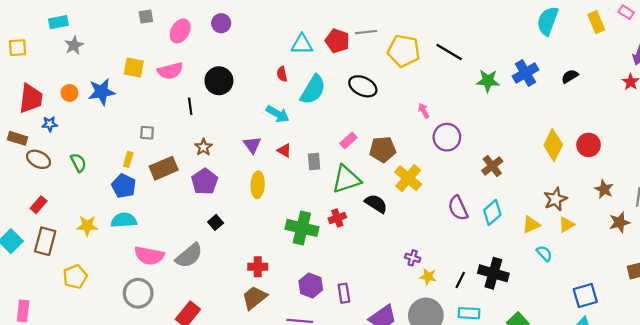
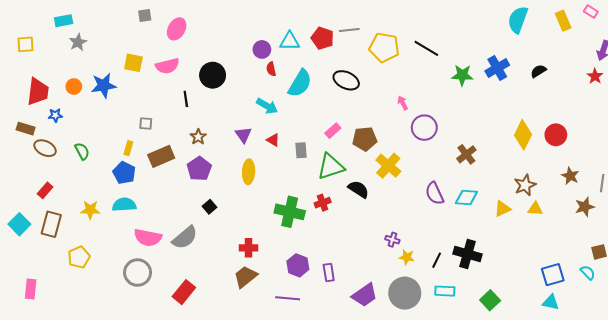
purple circle: (221, 23) -> (262, 49), moved
cyan diamond: (492, 212) -> (466, 197), turned 45
yellow triangle: (566, 225) -> (535, 209), turned 35
cyan semicircle: (544, 253) -> (588, 273), moved

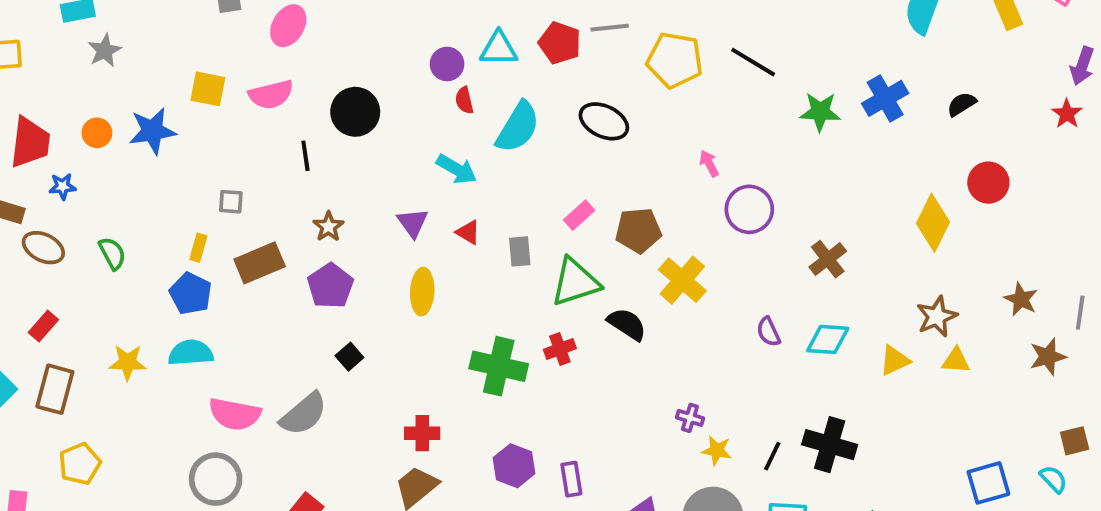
red circle: (556, 135) -> (988, 183), moved
purple semicircle: (435, 193) -> (768, 332), size x0.7
yellow pentagon: (79, 257) -> (80, 464), moved

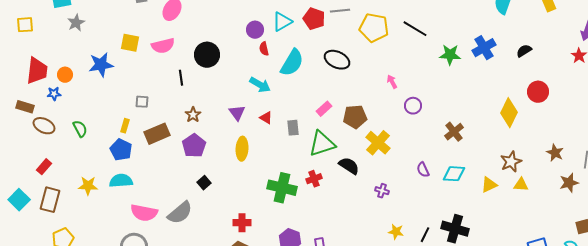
cyan triangle: (499, 49) -> (282, 22), turned -30
orange circle: (97, 133) -> (65, 75), moved
purple circle: (749, 209) -> (413, 106), size x0.7
purple cross: (690, 418) -> (382, 191), moved

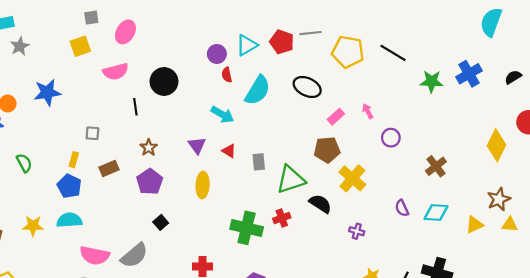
yellow square: (130, 43) -> (80, 46), moved, turned -30
pink rectangle: (324, 109) -> (336, 117), moved
brown rectangle: (157, 134) -> (109, 168), size x0.7

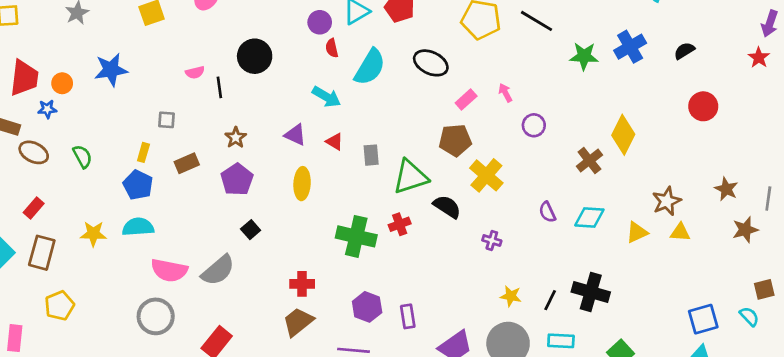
pink semicircle: (116, 72) -> (195, 72), moved, size x0.6
purple triangle: (197, 145) -> (295, 135), turned -30
yellow diamond: (497, 145) -> (623, 135), moved

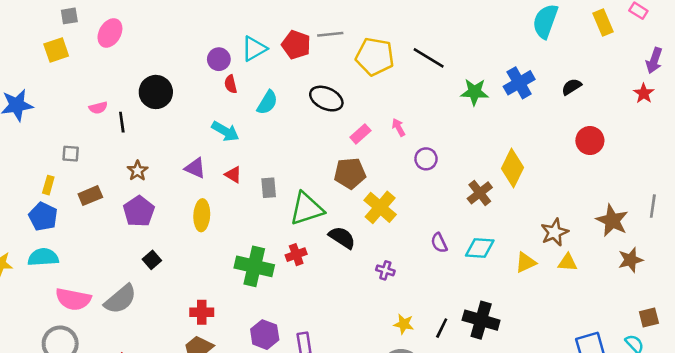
cyan semicircle: (370, 67) -> (267, 102), size x0.7
brown star: (726, 189) -> (612, 220), size x1.4
gray line: (768, 198) -> (653, 206), moved

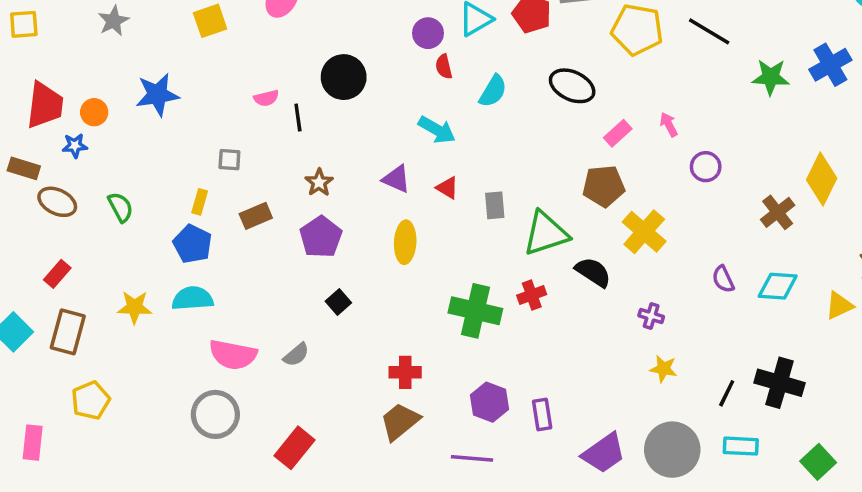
gray semicircle: (120, 299) -> (296, 355), size x0.6
yellow star: (404, 324) -> (663, 369), moved

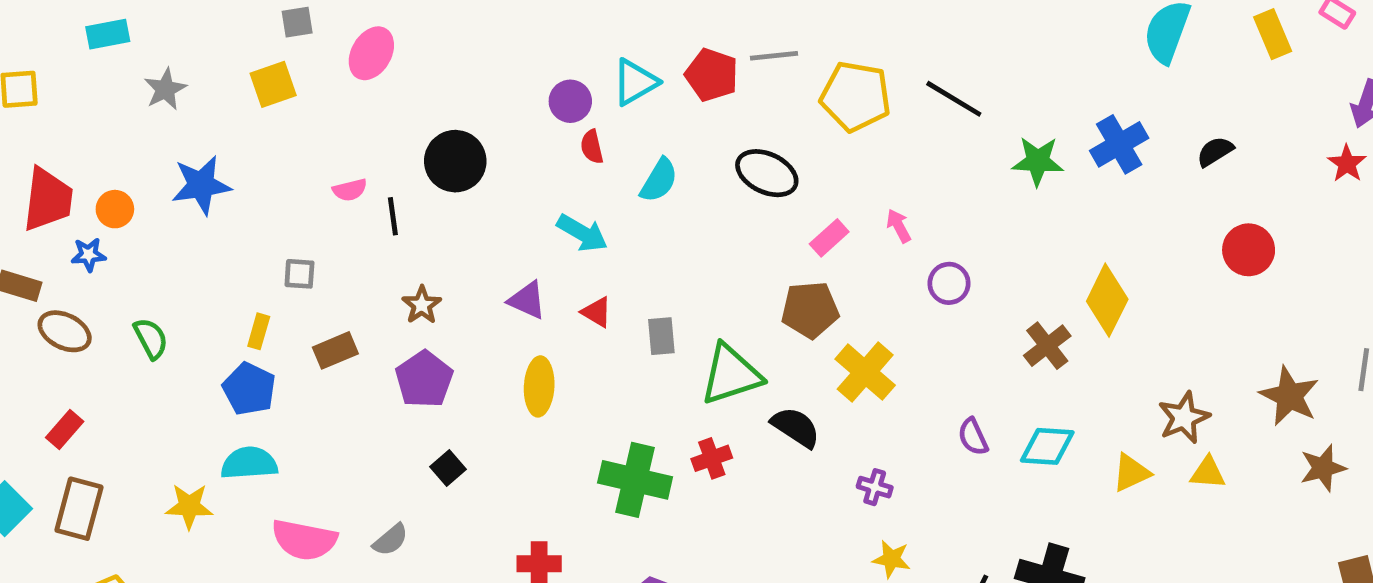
gray star: (113, 21) -> (165, 89), moved
yellow star: (135, 307) -> (189, 506), moved

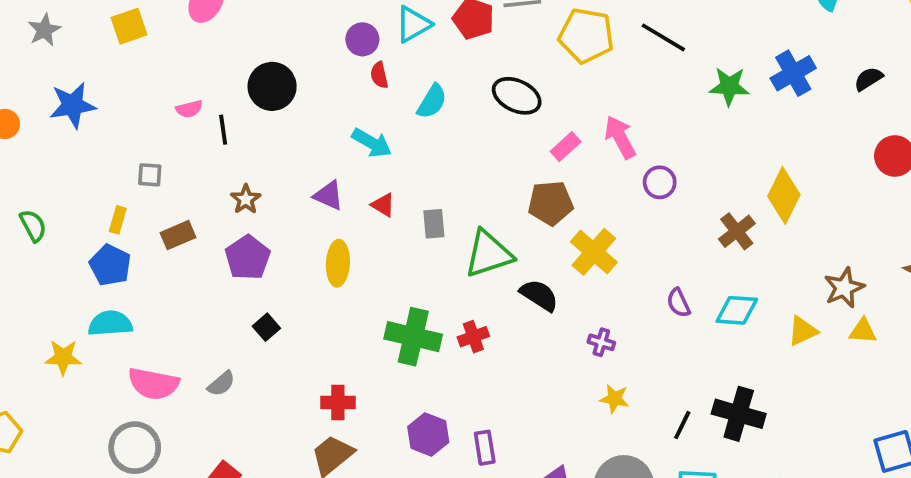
pink arrow: (899, 226) -> (620, 137), size x1.6
red cross: (712, 458) -> (473, 337), moved

